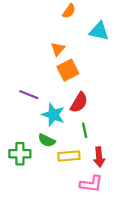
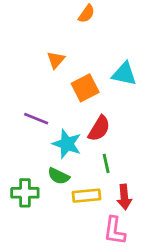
cyan triangle: (99, 31) -> (124, 74), moved
orange triangle: (58, 49) -> (56, 60), moved
pink L-shape: (91, 184) -> (115, 231), turned 90

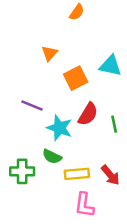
green line: (106, 163) -> (114, 124), moved
red arrow: (124, 197) -> (110, 175), turned -35
pink L-shape: (115, 231) -> (84, 205), moved

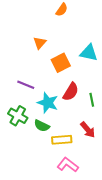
green cross: (22, 171) -> (18, 116), moved, turned 30
red arrow: (110, 175) -> (88, 130), moved
pink L-shape: (84, 205) -> (68, 165), turned 120

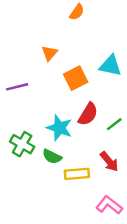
purple line: (26, 85) -> (17, 87), moved, turned -36
green line: (92, 100) -> (114, 124), turned 64
pink L-shape: (68, 165) -> (109, 205), moved

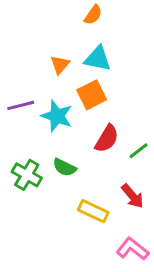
cyan triangle: (110, 66) -> (98, 59), moved
cyan star: (59, 128) -> (57, 116), moved
green semicircle: (52, 157) -> (65, 167), moved
yellow rectangle: (77, 174) -> (93, 211), turned 30

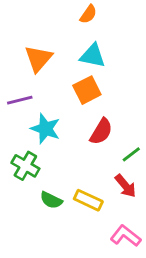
orange triangle: (60, 65) -> (38, 59), moved, size x1.5
cyan star: (57, 116) -> (45, 129), moved
green line: (139, 151) -> (131, 154), moved
green semicircle: (65, 167) -> (51, 200), moved

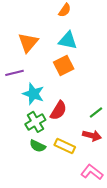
red semicircle: (101, 132) -> (58, 110), moved
green cross: (25, 166) -> (35, 122), moved, turned 30
red arrow: (126, 186) -> (92, 136), turned -36

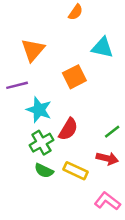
cyan triangle: (68, 40) -> (102, 48), moved

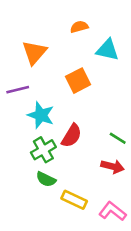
orange semicircle: (76, 12) -> (79, 27), moved, turned -140
green line: (112, 132) -> (118, 138), turned 70
yellow rectangle: (76, 171) -> (74, 200), moved

